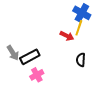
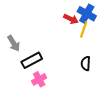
red arrow: (67, 36) -> (71, 19), moved
gray arrow: (13, 53) -> (14, 43), moved

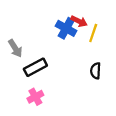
blue cross: (87, 14) -> (66, 28), moved
pink cross: (39, 79) -> (35, 97), moved

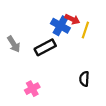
black rectangle: (35, 67) -> (45, 47), moved
black semicircle: (96, 71) -> (84, 79), moved

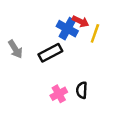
black semicircle: (84, 79) -> (82, 90), moved
pink cross: (32, 89) -> (59, 94), moved

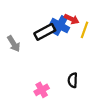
black rectangle: (50, 53) -> (45, 32), moved
pink cross: (59, 94) -> (42, 90), moved

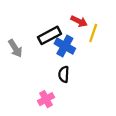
blue cross: (60, 25) -> (65, 46), moved
black semicircle: (73, 80) -> (64, 74), moved

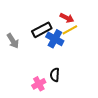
yellow line: (93, 33) -> (70, 30), moved, turned 42
black semicircle: (64, 74) -> (55, 75), moved

